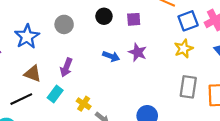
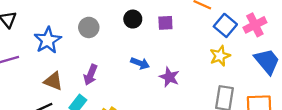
blue square: (188, 21) -> (225, 25), turned -30
purple star: (138, 52) -> (169, 77), moved

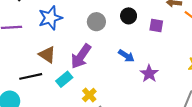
gray circle: (89, 27) -> (96, 22), moved
purple arrow: (90, 75) -> (81, 56), size x1.4

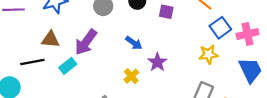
brown triangle: (47, 55) -> (50, 39), turned -30
yellow cross: (89, 95) -> (131, 76), moved

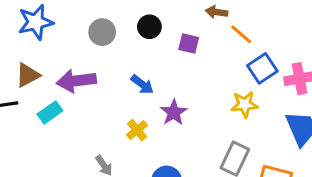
brown triangle: (50, 39) -> (28, 75), turned -36
purple arrow: (86, 42) -> (76, 81), turned 44

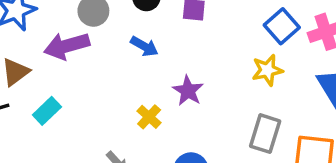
purple arrow: (76, 81) -> (67, 46), moved
blue arrow: (142, 85) -> (144, 46), moved

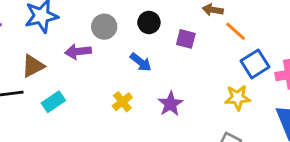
purple arrow: (67, 46) -> (78, 52), size x0.7
yellow cross: (149, 117) -> (122, 102), moved

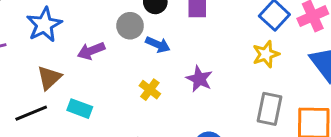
gray circle: (104, 27) -> (130, 26), moved
cyan rectangle: (53, 102) -> (80, 109), turned 70

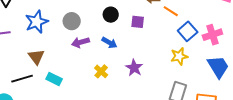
gray circle: (130, 26) -> (72, 21), moved
purple arrow: (91, 51) -> (80, 42), moved
brown triangle: (49, 78) -> (36, 57), turned -30

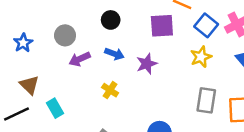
blue star: (37, 22) -> (23, 43), size x0.7
purple square: (138, 22) -> (162, 26), moved, size x1.5
purple star: (134, 68) -> (147, 64), moved, turned 30
cyan rectangle: (54, 79) -> (55, 108), turned 42

